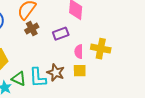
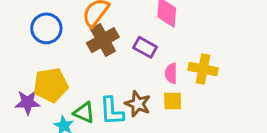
brown cross: (32, 29) -> (103, 40), size x1.5
purple rectangle: (61, 34) -> (145, 47), turned 49

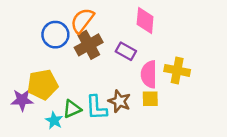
blue circle: (46, 28) -> (55, 35), moved
pink semicircle: (171, 73) -> (149, 74), size x1.5
green triangle: (84, 113) -> (72, 109), turned -48

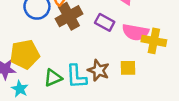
pink semicircle: (149, 74) -> (135, 32), moved, turned -80
cyan star: (54, 120) -> (20, 89), moved

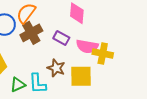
yellow square: (128, 68) -> (81, 76), size x1.6
brown star: (99, 70) -> (56, 68), moved

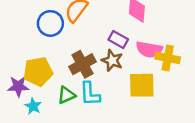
brown cross: (31, 33) -> (83, 64), moved
brown star: (56, 68) -> (112, 60), moved

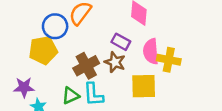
pink semicircle: (149, 49) -> (151, 51), turned 75
yellow pentagon: (38, 72) -> (43, 50), moved

